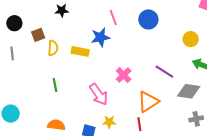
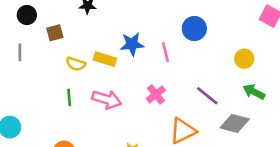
pink line: (113, 18) -> (166, 52), moved
yellow semicircle: (53, 48) -> (76, 64), moved, turned 98
pink arrow: (99, 94) -> (107, 99), moved, turned -45

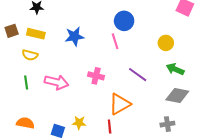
pink line: (166, 52) -> (115, 41), moved
yellow rectangle: (105, 59) -> (36, 34), moved
pink cross: (156, 94) -> (96, 76), turned -35
gray diamond: (235, 123) -> (177, 96), moved

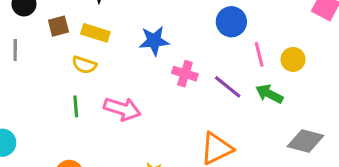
pink line: (115, 41) -> (259, 54), moved
green arrow: (175, 69) -> (269, 94), moved
purple line: (138, 75) -> (228, 87), moved
pink cross: (96, 76) -> (185, 74), moved

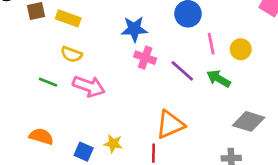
blue star: (154, 41) -> (134, 29), moved
yellow semicircle: (84, 65) -> (71, 54), moved
green line: (76, 106) -> (48, 82), turned -66

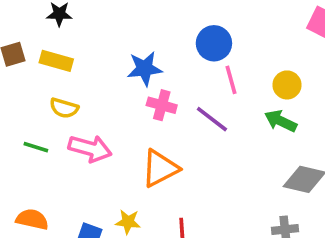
pink line: (211, 44) -> (231, 80), moved
green arrow: (219, 79) -> (281, 121), moved
orange triangle: (170, 125) -> (160, 168), moved

